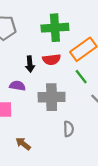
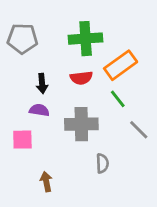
black arrow: (30, 64) -> (42, 83), moved
brown arrow: (23, 144) -> (46, 182), turned 42

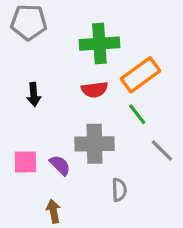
gray pentagon: (22, 39) -> (29, 22), moved
black arrow: (42, 83) -> (34, 95), moved
purple semicircle: (39, 110) -> (60, 165), moved, turned 36

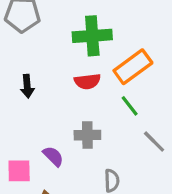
gray cross: (94, 144) -> (87, 135), size x0.7
pink square: (25, 162) -> (19, 171), moved

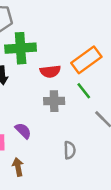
green cross: (92, 36) -> (21, 48), moved
gray cross: (87, 135) -> (54, 101), moved

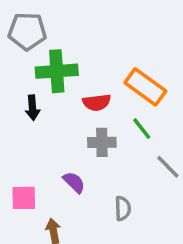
orange rectangle: (86, 60) -> (145, 87), turned 72
purple semicircle: (23, 131) -> (74, 182), moved

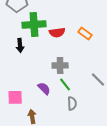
orange rectangle: (145, 87) -> (85, 33), size x0.6
red semicircle: (97, 102) -> (57, 32), moved
green line: (142, 129) -> (65, 84), moved

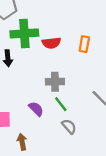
orange rectangle: (85, 33) -> (84, 44), turned 64
gray semicircle: (72, 103) -> (69, 126), turned -40

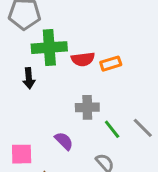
orange rectangle: (84, 44) -> (111, 64), moved, turned 63
green line: (61, 104) -> (112, 129), moved

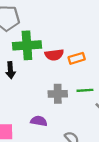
green line: (112, 129) -> (85, 90), moved, turned -56
purple semicircle: (64, 141) -> (39, 121), turned -35

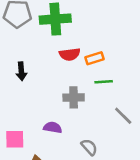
green cross: (27, 45) -> (55, 19), moved
green line: (85, 90) -> (104, 82), moved

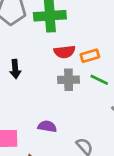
green line: (104, 82) -> (99, 80), turned 30
gray cross: (74, 97) -> (69, 80), moved

